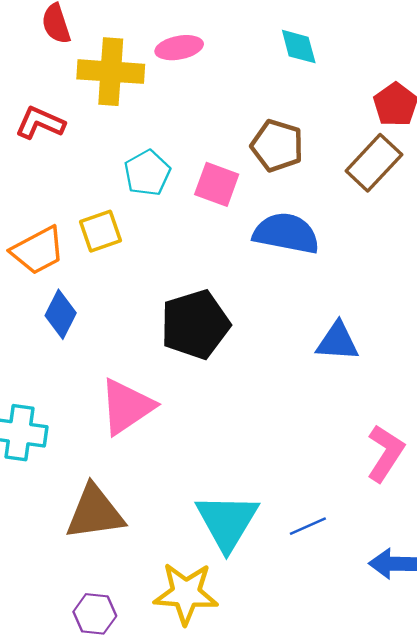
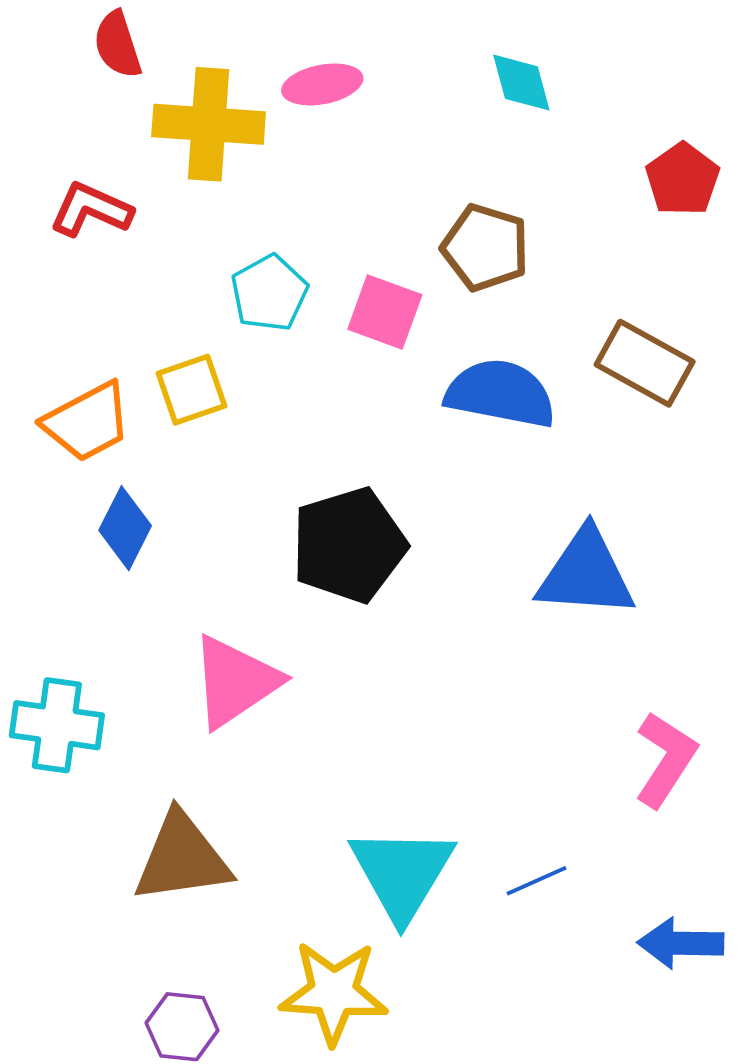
brown rectangle: (374, 163) -> (645, 363), moved, turned 76
blue triangle: (337, 342) -> (586, 574), size x1.4

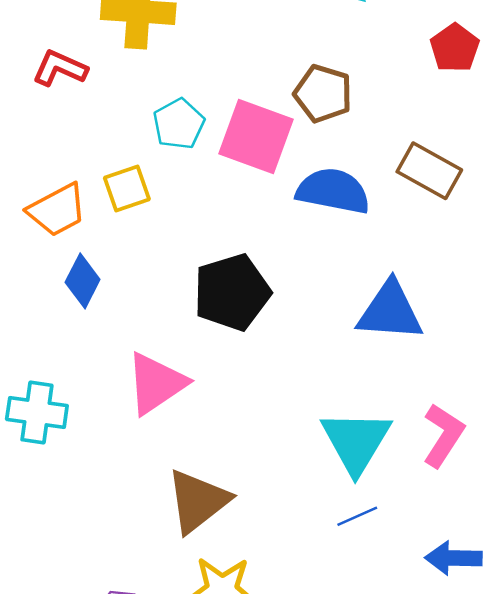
pink square: (385, 312) -> (256, 137), size x1.5
brown triangle: (182, 858) -> (198, 501), moved, turned -30
cyan triangle: (402, 873) -> (356, 442), moved

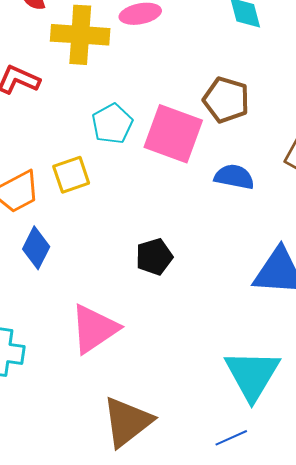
blue semicircle: (333, 191) -> (234, 177), size x0.7
black pentagon: (232, 292) -> (154, 257), size x0.6
blue line: (357, 516) -> (231, 438), moved

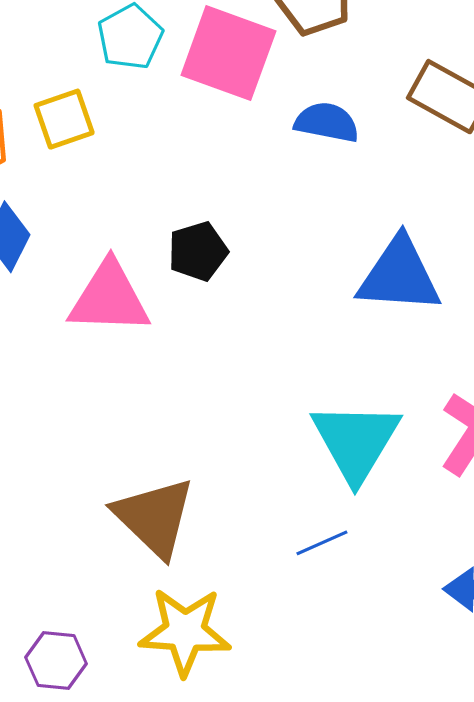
pink triangle: (94, 329) -> (109, 298), moved, turned 36
brown triangle: (127, 422) -> (154, 517), turned -38

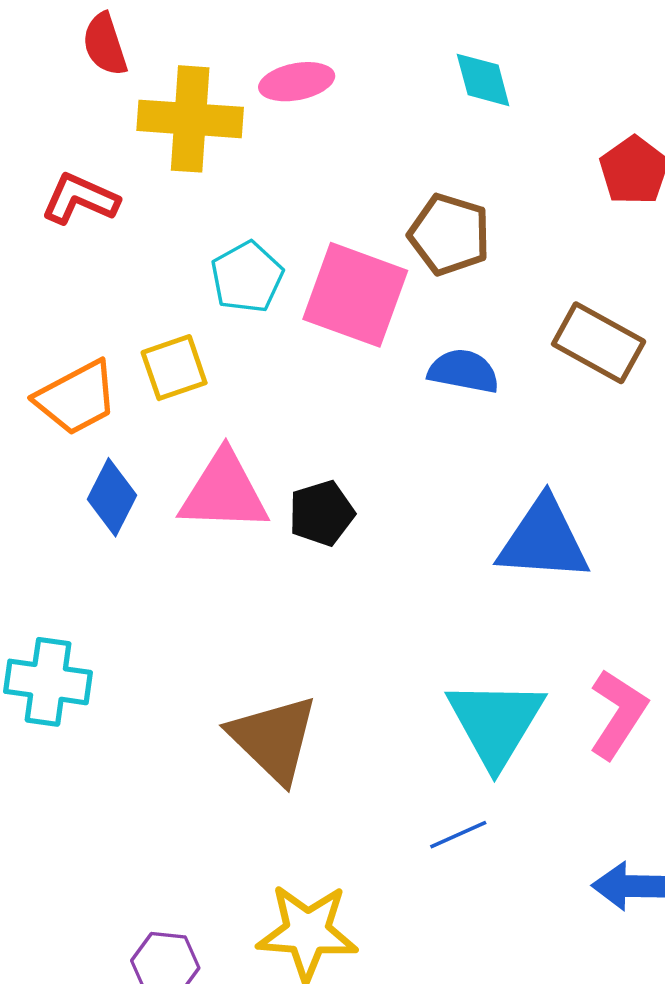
pink triangle: (109, 298) -> (224, 492), moved
brown triangle: (154, 517) -> (274, 739), moved

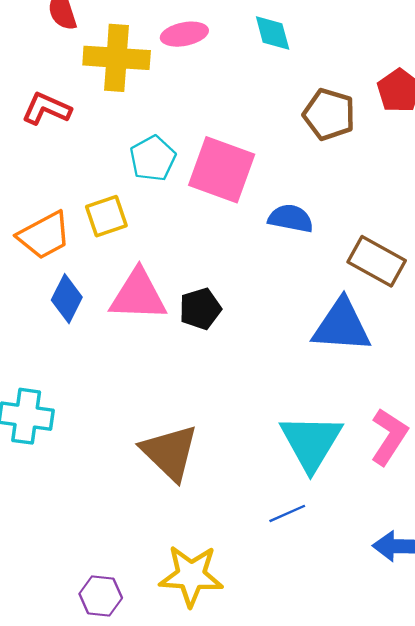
cyan diamond: (483, 80) -> (273, 33), moved
brown pentagon: (449, 234) -> (329, 114), moved
brown rectangle: (599, 343) -> (377, 261), moved

